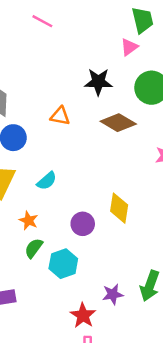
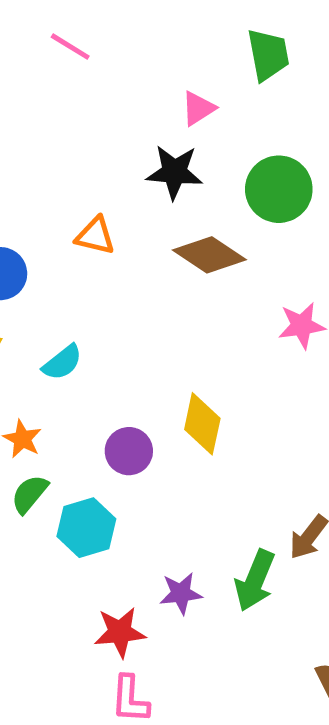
pink triangle: (129, 47) -> (198, 108), moved
red star: (83, 315) -> (120, 632), turned 30

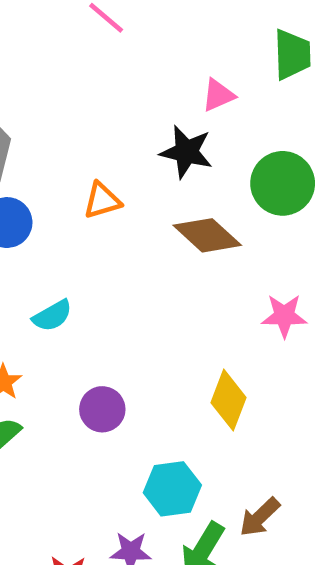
orange triangle: (95, 236) -> (102, 201), turned -39
yellow diamond: (202, 424) -> (229, 400), moved
cyan hexagon: (86, 528) -> (172, 489), moved

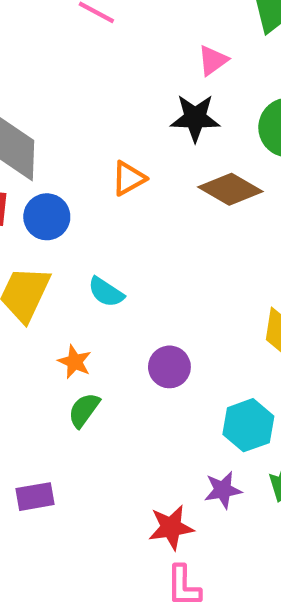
cyan semicircle: (52, 316) -> (106, 292), turned 75

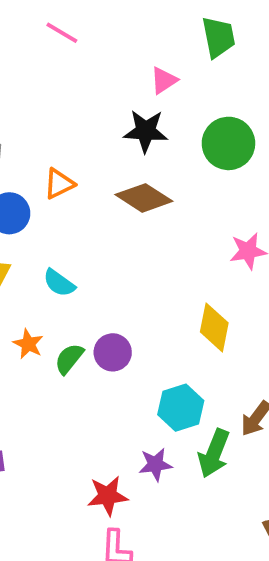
orange triangle: (129, 178) -> (59, 184), moved
brown diamond: (230, 189) -> (144, 198), moved
green semicircle: (84, 410) -> (69, 359), moved

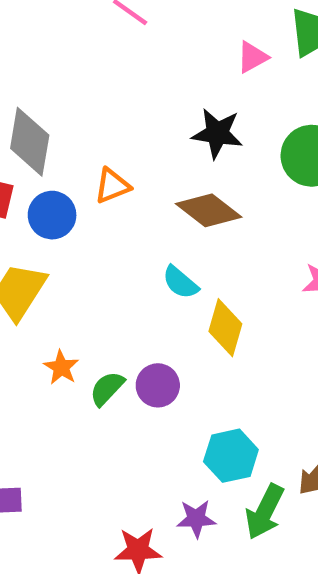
pink triangle: (164, 80) -> (252, 57), moved
cyan semicircle: (59, 283) -> (180, 282), moved
yellow diamond: (214, 327) -> (225, 328), moved

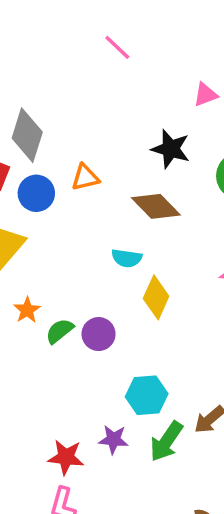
cyan semicircle: (180, 282) -> (127, 258), turned -40

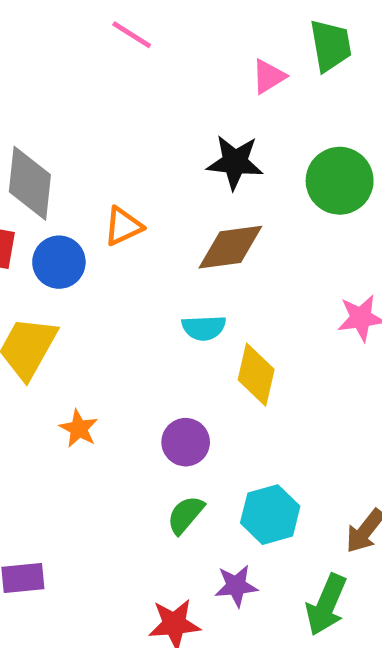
brown diamond: (156, 206) -> (230, 247), turned -42
green semicircle: (60, 331) -> (185, 515), moved
green arrow: (166, 441) -> (326, 605), moved

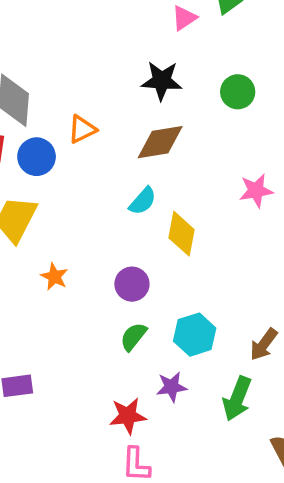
green circle: (340, 181) -> (238, 92), size x0.7
cyan semicircle: (204, 328) -> (143, 201), turned -44

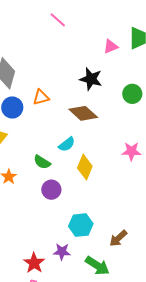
brown diamond: (160, 142) -> (83, 113), turned 40
green semicircle: (133, 337) -> (42, 162), moved, turned -108
green arrow: (237, 399) -> (97, 266), turned -90
red star: (128, 416) -> (34, 263), turned 30

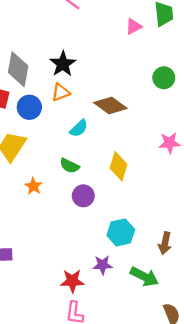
black star: (91, 79) -> (63, 64), moved, turned 30
cyan semicircle: (67, 144) -> (79, 128), moved
brown arrow: (118, 238) -> (165, 243), turned -30
red star: (34, 263) -> (72, 281), turned -30

